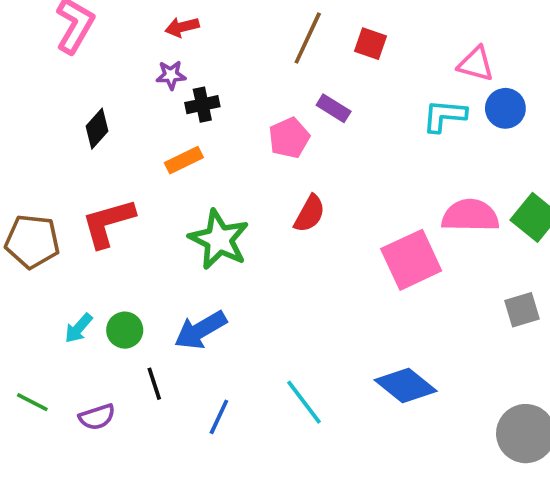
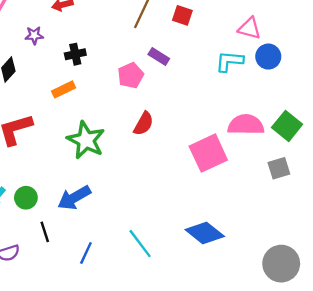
purple star: (171, 75) -> (34, 35), moved
gray square: (522, 310) -> (279, 168), moved

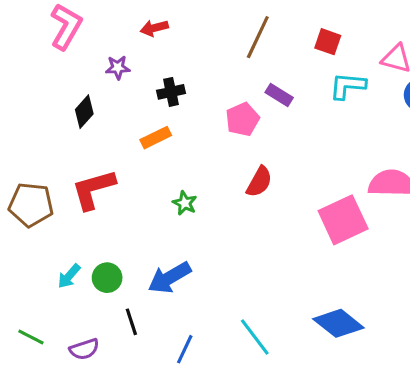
red square: (182, 15) -> (328, 42), moved
cyan L-shape: (229, 61) -> (348, 86), moved
green star: (86, 140) -> (185, 203), size x0.5

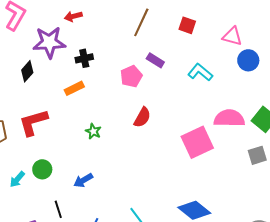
purple star: (118, 68) -> (49, 42), size x2.0
cyan L-shape: (348, 86) -> (200, 72), moved, turned 35
green circle: (107, 278) -> (42, 169), moved
blue arrow: (169, 278) -> (83, 180), size x0.7

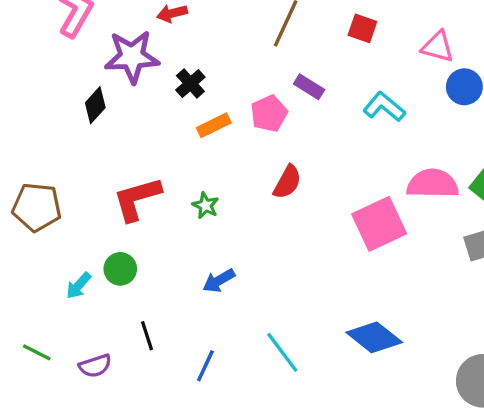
black cross: (84, 58) -> (190, 83), turned -30
orange rectangle: (74, 88) -> (214, 125), moved
red L-shape: (33, 122) -> (137, 199), moved
blue arrow: (83, 180) -> (219, 281), moved

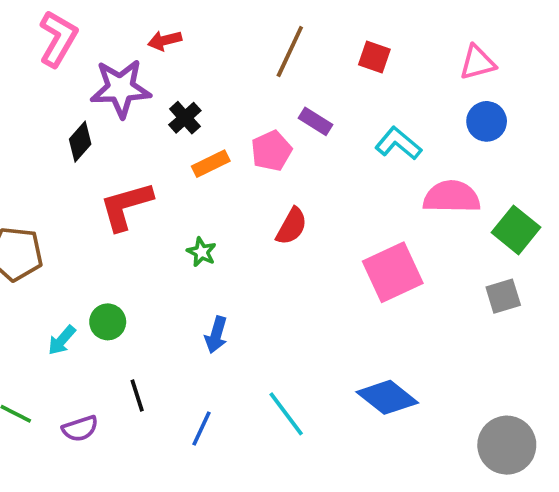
pink triangle: (438, 47) -> (477, 63), moved, turned -30
pink semicircle: (433, 184) -> (452, 197), moved
red L-shape: (137, 199) -> (126, 206), moved
blue arrow: (219, 281) -> (216, 335), turned -44

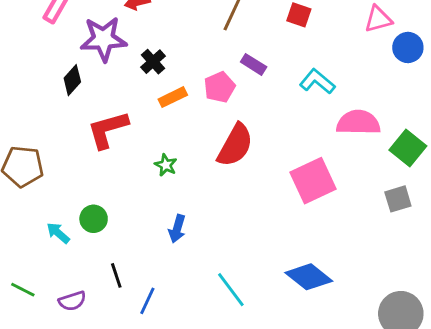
blue circle: (487, 121) -> (408, 47), moved
red semicircle: (292, 226) -> (235, 145), size x1.5
cyan arrow: (62, 340) -> (58, 233), turned 90
blue line: (201, 429) -> (147, 301), moved

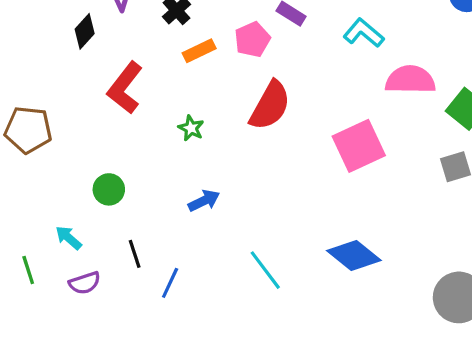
red L-shape: (108, 130) -> (125, 88), turned -36
blue arrow: (177, 229) -> (204, 201), turned -132
cyan arrow: (58, 233) -> (69, 238), moved
green line: (23, 290) -> (28, 270), turned 45

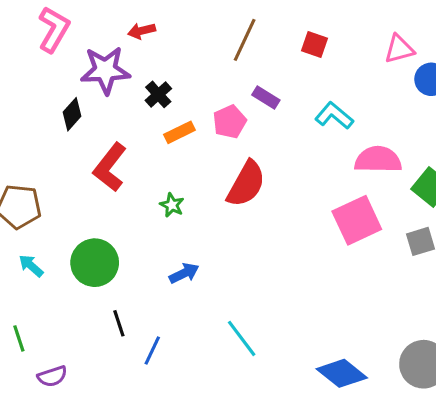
pink square: (359, 146) -> (357, 220), moved
green circle: (109, 189) -> (95, 263), size x1.6
cyan arrow: (69, 238) -> (31, 266), moved
blue diamond: (354, 256) -> (342, 373), moved
purple semicircle: (85, 283) -> (52, 376), moved

